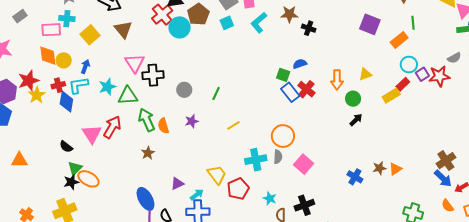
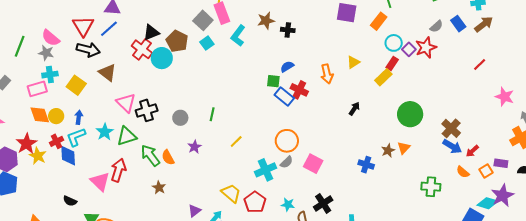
green circle: (353, 99) -> (410, 114), moved, size x1.6
black semicircle: (66, 147) -> (70, 201), moved
gray semicircle: (278, 157) -> (287, 162), turned 56

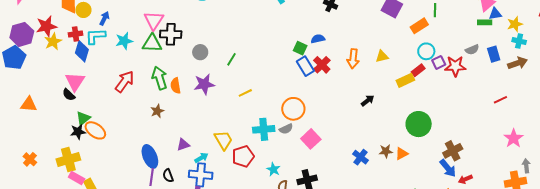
green triangle: (127, 136) -> (152, 43), moved
purple star: (194, 147) -> (204, 84), size x1.5
pink triangle: (100, 182) -> (75, 82), moved

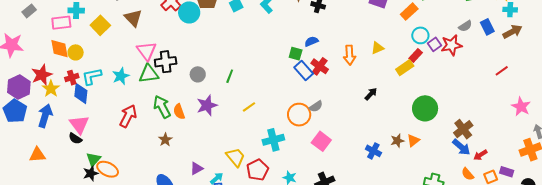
blue arrow: (104, 18) -> (45, 116), moved, size x1.6
gray semicircle: (286, 129) -> (316, 106), moved

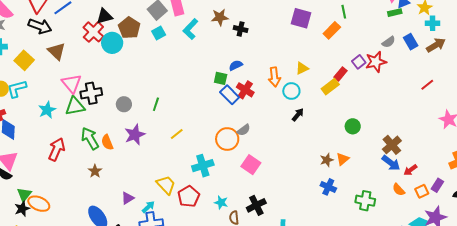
cyan circle: (420, 35) -> (291, 91), moved
cyan L-shape: (92, 76) -> (17, 89), moved
green circle: (425, 108) -> (353, 126), size x0.6
blue cross: (373, 151) -> (328, 187), moved
purple rectangle: (507, 172) -> (437, 185), turned -72

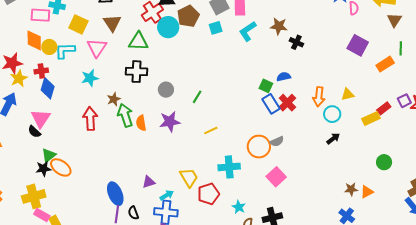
yellow square: (24, 60) -> (78, 24), turned -30
pink triangle: (72, 83) -> (97, 48), moved
green triangle: (75, 106) -> (138, 41), moved
red arrow: (57, 149) -> (90, 119), turned -40
brown star: (95, 171) -> (114, 99), moved

